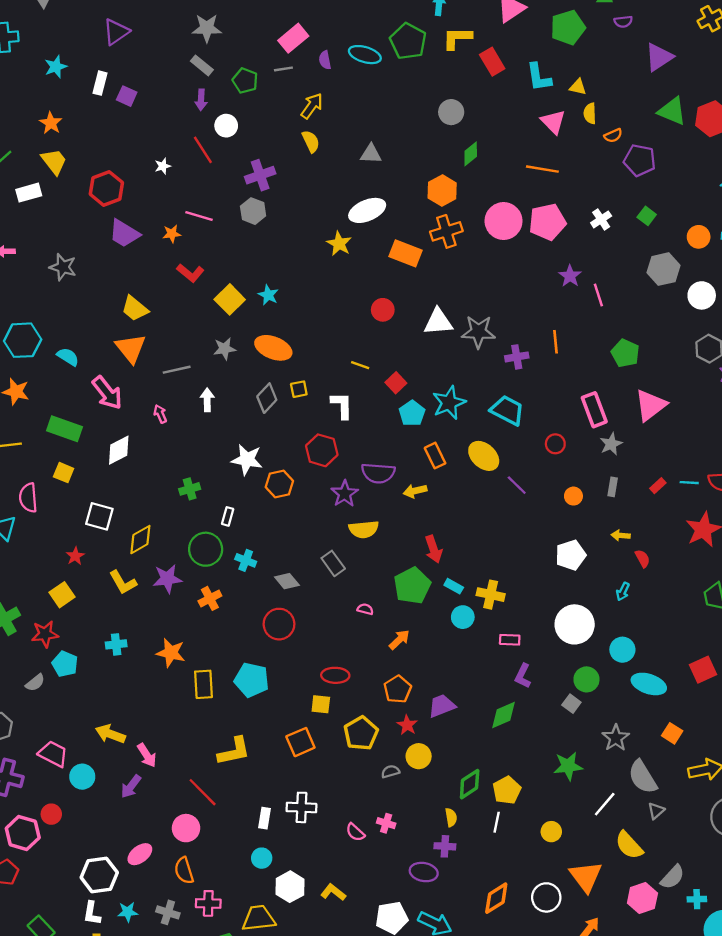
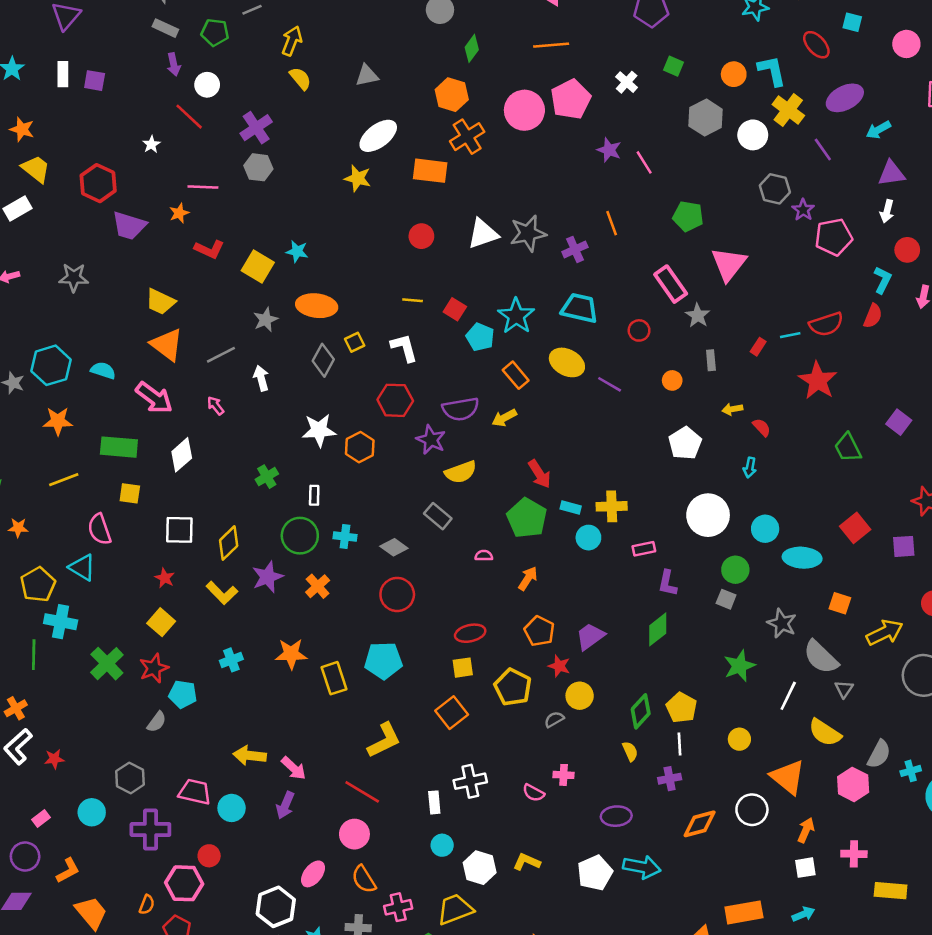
purple cross: (445, 846) -> (670, 779), moved
orange diamond: (496, 898) -> (700, 824), turned 32

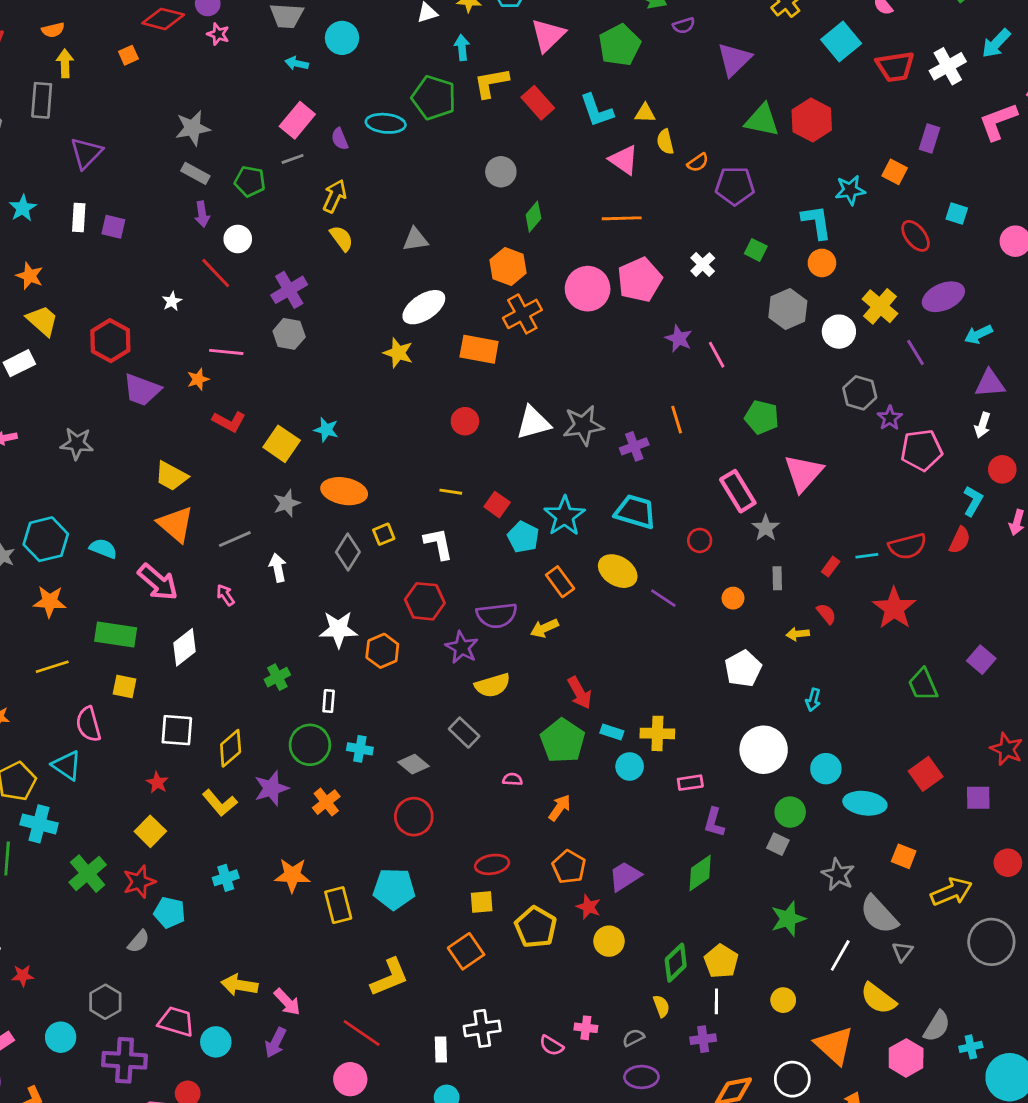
cyan L-shape: (772, 71) -> (817, 222), moved
red semicircle: (762, 427) -> (826, 614), moved
gray semicircle: (554, 719) -> (633, 1038), moved

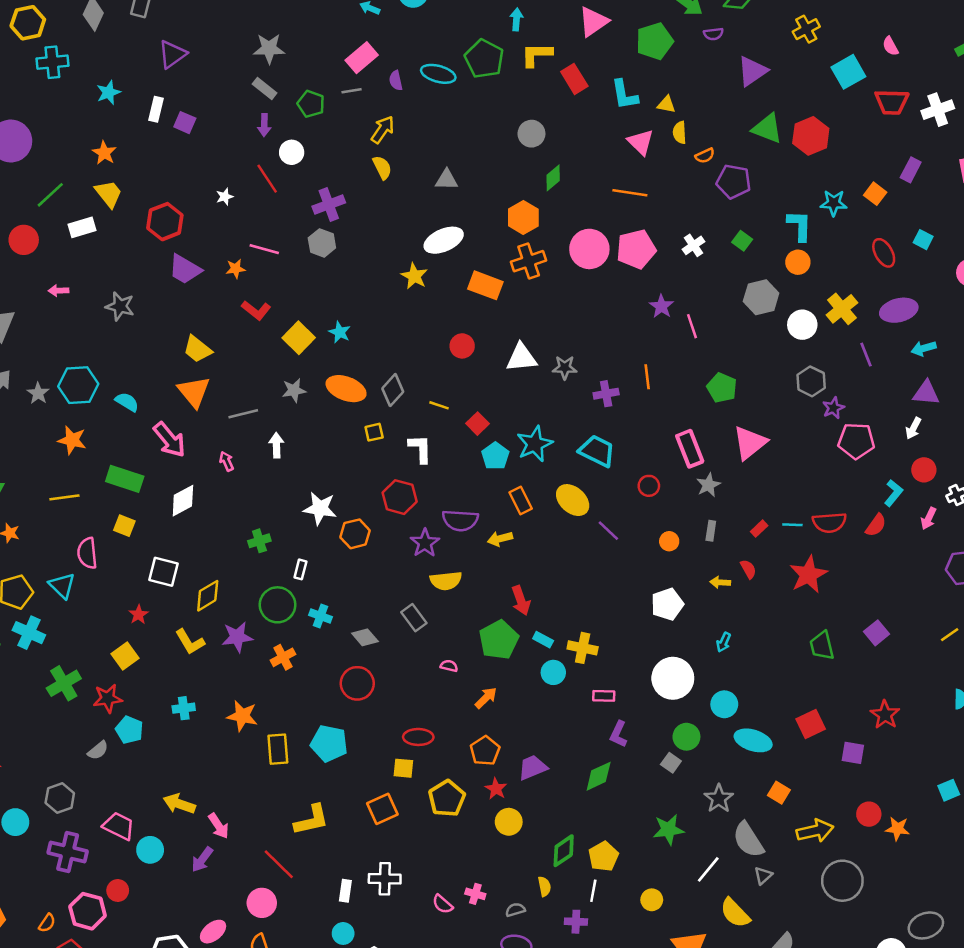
gray star: (583, 425) -> (565, 368), size x0.7
gray diamond: (348, 552) -> (393, 390), moved

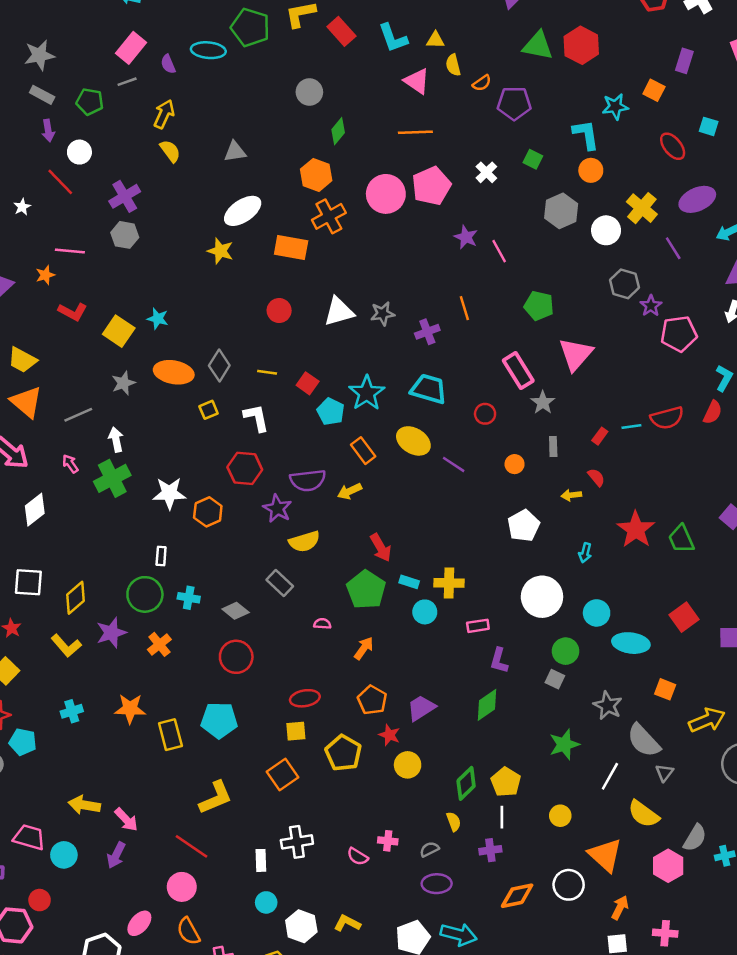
green cross: (259, 541) -> (112, 478), moved, size x1.6
red star: (808, 575) -> (636, 529), moved

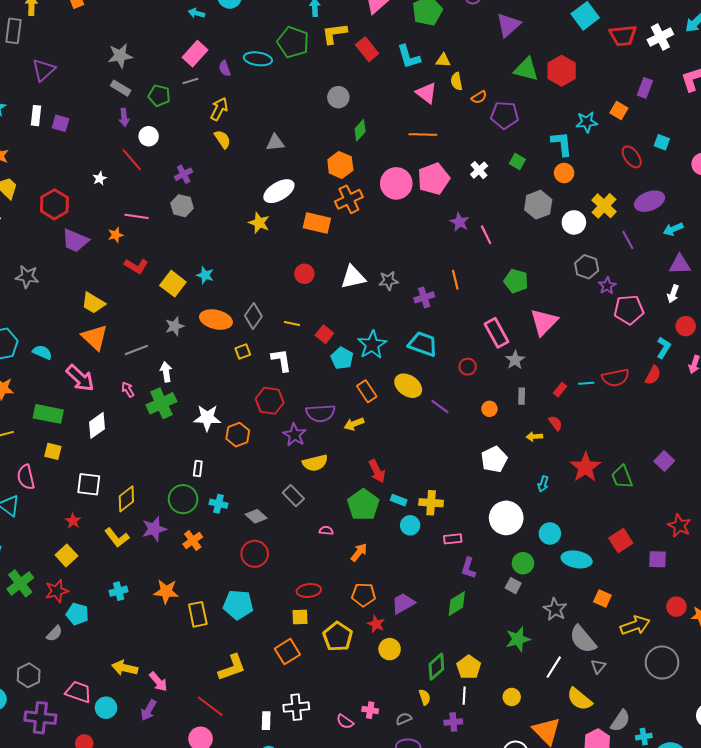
purple cross: (125, 196) -> (184, 174), size x0.7
orange pentagon: (372, 700) -> (364, 595), turned -30

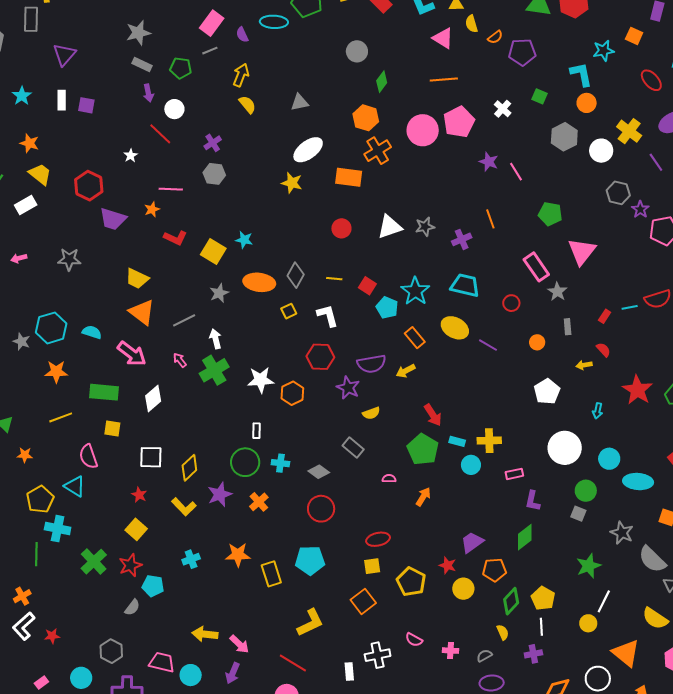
yellow semicircle: (315, 463) -> (371, 413), size x0.7
orange pentagon: (364, 595) -> (494, 570), moved
white line: (554, 667) -> (604, 601), moved
pink semicircle: (345, 722) -> (414, 640), moved

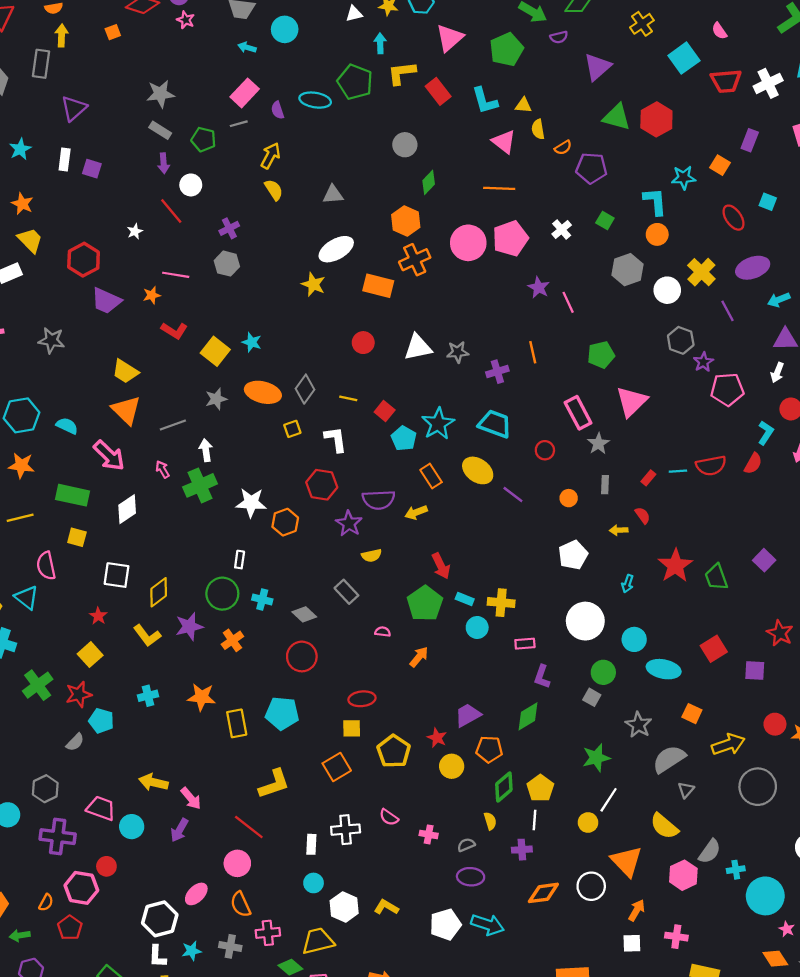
green pentagon: (550, 214) -> (601, 355), turned -30
gray semicircle: (652, 559) -> (669, 759), turned 96

